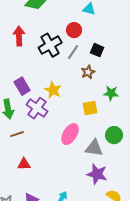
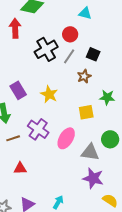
red arrow: (19, 36) -> (15, 28), moved
purple cross: (37, 108) -> (38, 129), moved

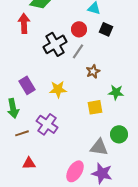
black square: (93, 54) -> (106, 29), moved
yellow star: (49, 94) -> (58, 89), turned -30
pink ellipse: (66, 138) -> (75, 171), moved

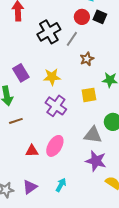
red circle: (79, 29) -> (82, 17), moved
purple cross: (47, 124) -> (56, 106), moved
red triangle: (29, 163) -> (32, 151), moved
pink ellipse: (75, 171) -> (55, 146), moved

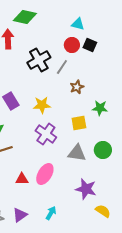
gray triangle: (93, 135) -> (77, 153), moved

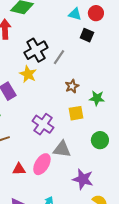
red circle: (72, 45) -> (96, 13), moved
brown star: (77, 87) -> (72, 86), moved
yellow star: (42, 105) -> (28, 74), moved, turned 30
gray triangle: (77, 153) -> (62, 149), moved

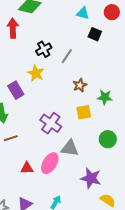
red circle: (96, 13) -> (112, 12), moved
black cross: (36, 50) -> (44, 49), size x0.7

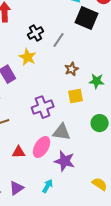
black square: (95, 34) -> (87, 18), size x1.6
purple cross: (51, 123) -> (43, 107), turned 35
purple star: (91, 178) -> (65, 161), moved

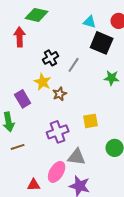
brown star: (72, 69) -> (60, 94), moved
green star: (97, 81) -> (112, 78), moved
red triangle: (19, 152) -> (34, 185), moved

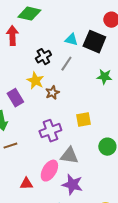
cyan triangle: (90, 22) -> (71, 40), moved

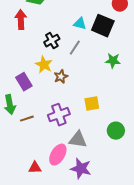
brown line: (10, 146) -> (27, 119), moved

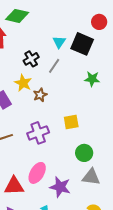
cyan triangle: (80, 24) -> (59, 42), turned 48
green circle: (116, 131) -> (84, 153), moved
gray triangle: (78, 140) -> (91, 177), moved
red triangle: (35, 168) -> (14, 186), size x1.5

